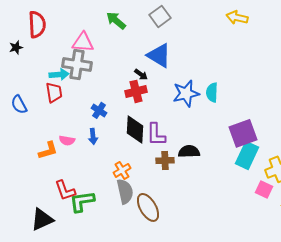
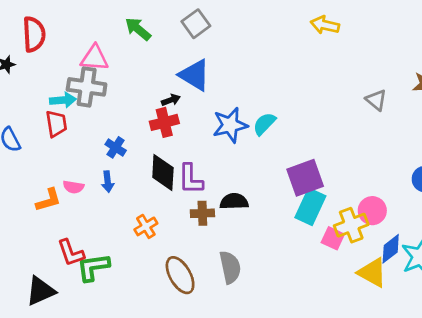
yellow arrow: (237, 17) -> (325, 25), moved
black arrow: (141, 74) -> (171, 100), turned -56
cyan semicircle: (212, 92) -> (264, 124), turned 42
pink square: (264, 189) -> (333, 238), moved
gray semicircle: (125, 191) -> (230, 267), moved

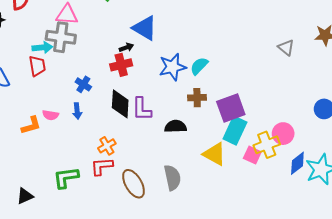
brown cross: (202, 213) -> (197, 98), moved
red L-shape: (71, 253) -> (102, 166), moved, turned 105
yellow triangle: (372, 273) -> (214, 154), moved
black triangle: (41, 291) -> (25, 196), size x0.7

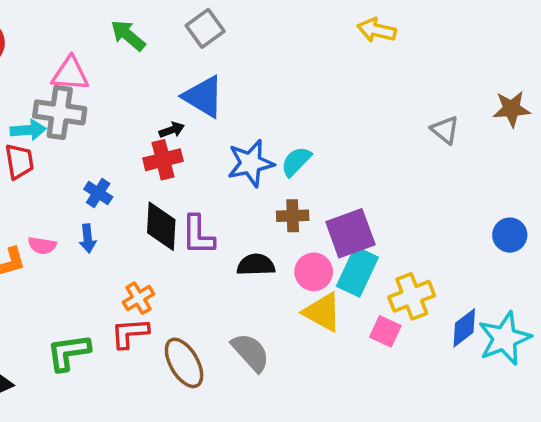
pink circle: (283, 134) -> (314, 272), moved
pink square: (252, 155) -> (385, 331), moved
gray semicircle: (172, 178) -> (251, 352), turned -30

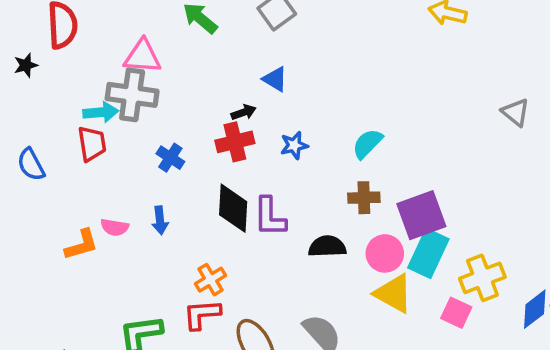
blue triangle: (203, 97) -> (275, 79), size x0.6
blue star: (251, 163) -> (294, 145), moved, size x0.6
blue cross: (98, 193) -> (170, 158), moved

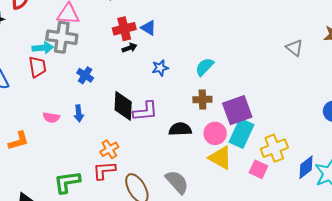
red cross: (235, 142) -> (124, 29), moved
purple L-shape: (270, 217) -> (145, 111), turned -95
orange L-shape: (82, 245) -> (18, 141), moved

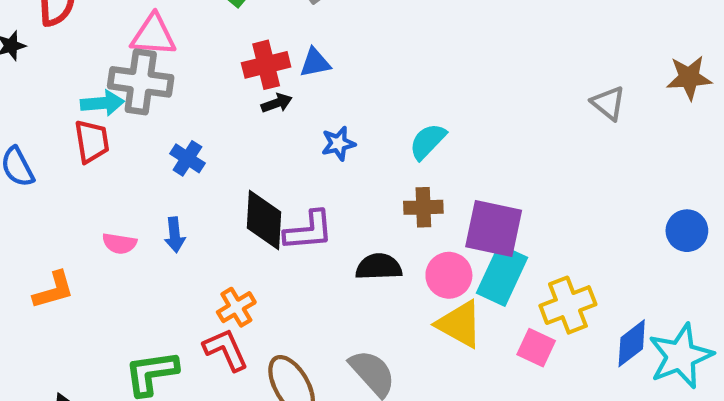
blue triangle: (148, 28) -> (315, 63), turned -42
purple square: (237, 110) -> (494, 229), turned 32
red L-shape: (104, 170) -> (226, 350), turned 70

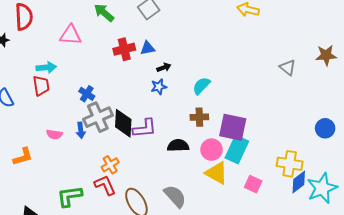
gray cross: (141, 82) -> (98, 117), moved, turned -32
black arrow: (277, 103) -> (164, 67), moved
yellow cross: (568, 305) -> (290, 164), moved, turned 30

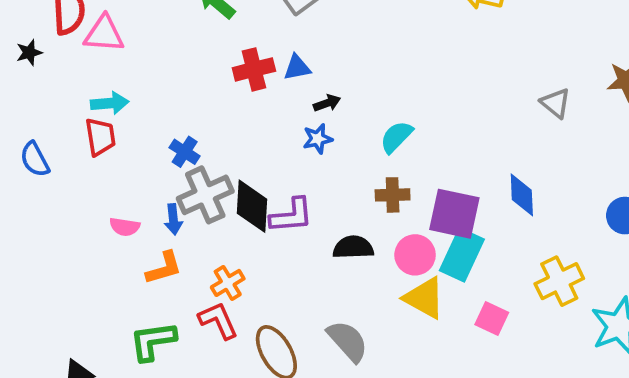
pink triangle: (71, 35) -> (104, 34), moved
orange L-shape: (23, 157) -> (164, 268), moved
yellow cross: (290, 164) -> (559, 281), turned -35
blue diamond: (299, 182) -> (522, 195), moved, turned -55

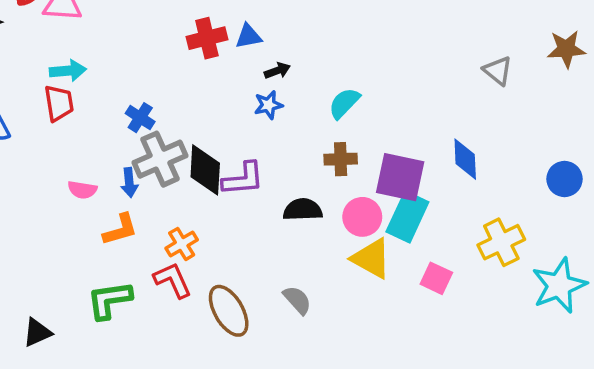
gray semicircle: (348, 341) -> (297, 300), size x0.7

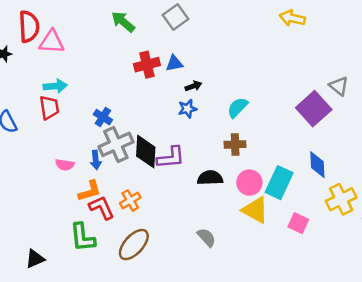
blue diamond: (465, 159) -> (317, 165), moved
purple square: (400, 177) -> (314, 109), moved, turned 36
red L-shape: (173, 280) -> (102, 208), moved
green L-shape: (109, 300) -> (83, 237), turned -88
brown ellipse: (229, 311) -> (134, 245), moved, turned 72

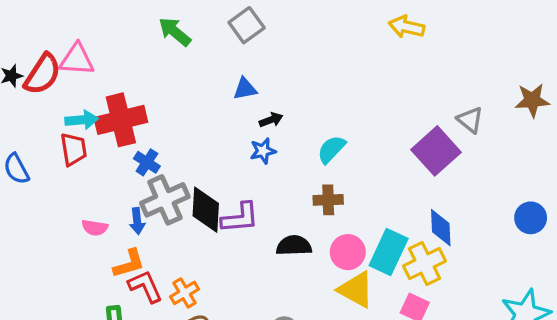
red semicircle: (29, 26) -> (42, 74), moved, turned 36
red cross: (147, 65) -> (121, 120), moved, size x1.4
yellow cross: (341, 199) -> (424, 264), moved
orange cross: (130, 200) -> (185, 293), moved

